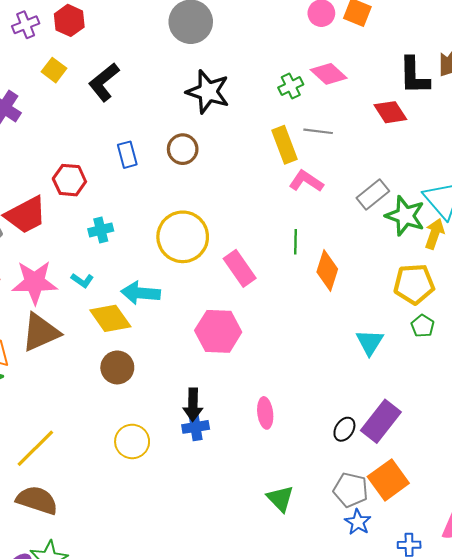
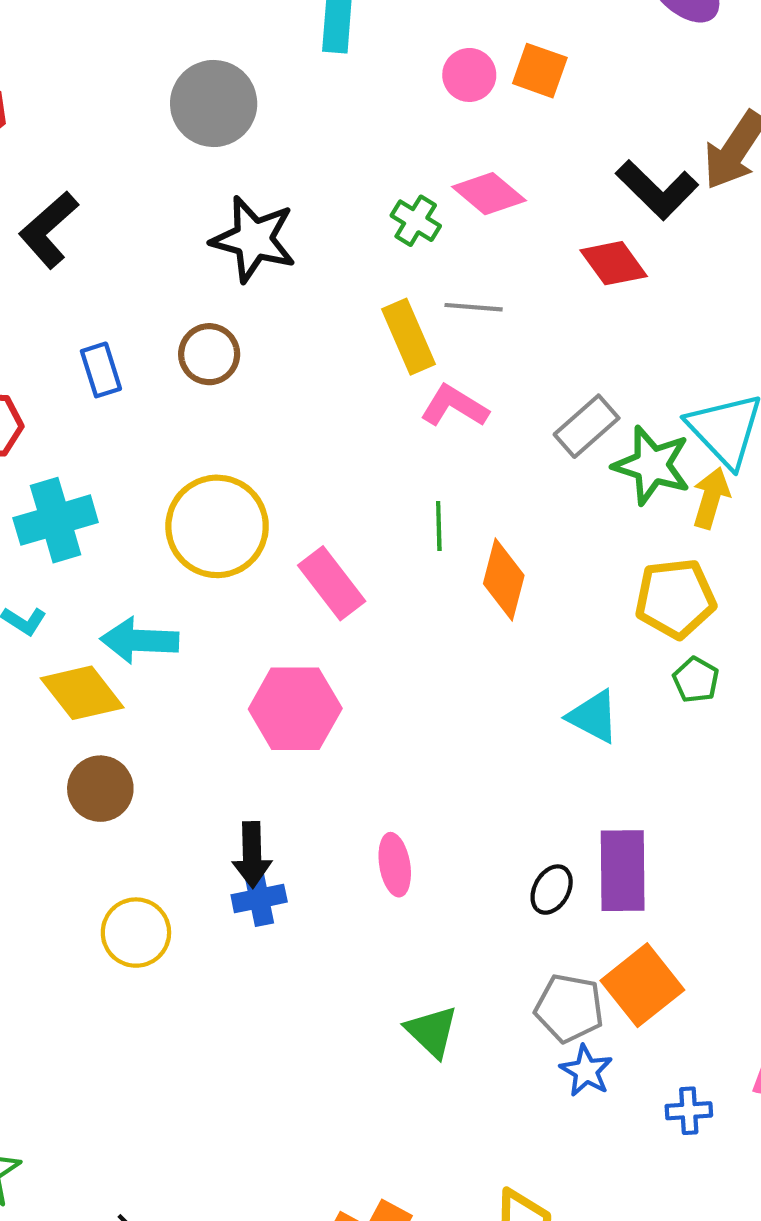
black L-shape: (414, 76) -> (657, 190), turned -42
green cross: (291, 86) -> (416, 221), turned -30
cyan cross: (101, 230) -> (56, 520), size x1.6
cyan triangle: (370, 342) -> (593, 717), turned -32
purple rectangle: (381, 421) -> (623, 871), turned -36

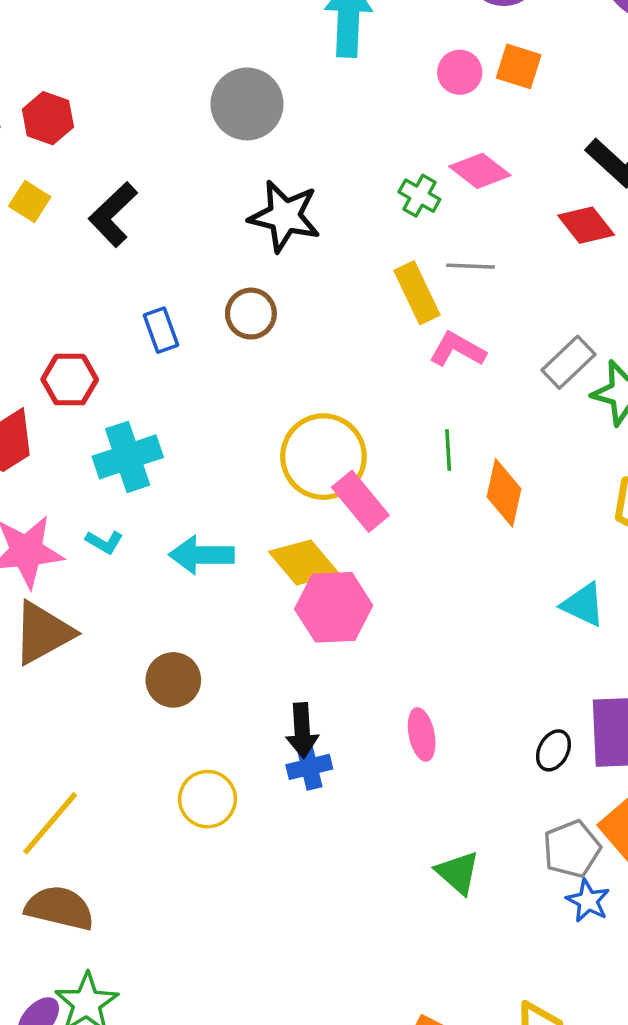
yellow circle: (217, 526) -> (323, 457), moved
yellow diamond: (82, 693) -> (304, 562), moved
gray pentagon: (569, 1008) -> (572, 849), turned -30

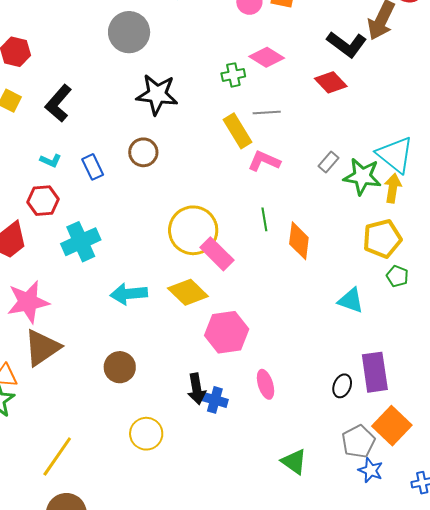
green cross: (419, 196) -> (233, 75), turned -35
gray rectangle: (568, 362) -> (328, 162), size x0.7
cyan L-shape: (104, 542) -> (51, 161), moved
pink hexagon: (334, 607) -> (227, 332), moved
blue cross: (309, 767) -> (215, 400), moved, turned 35

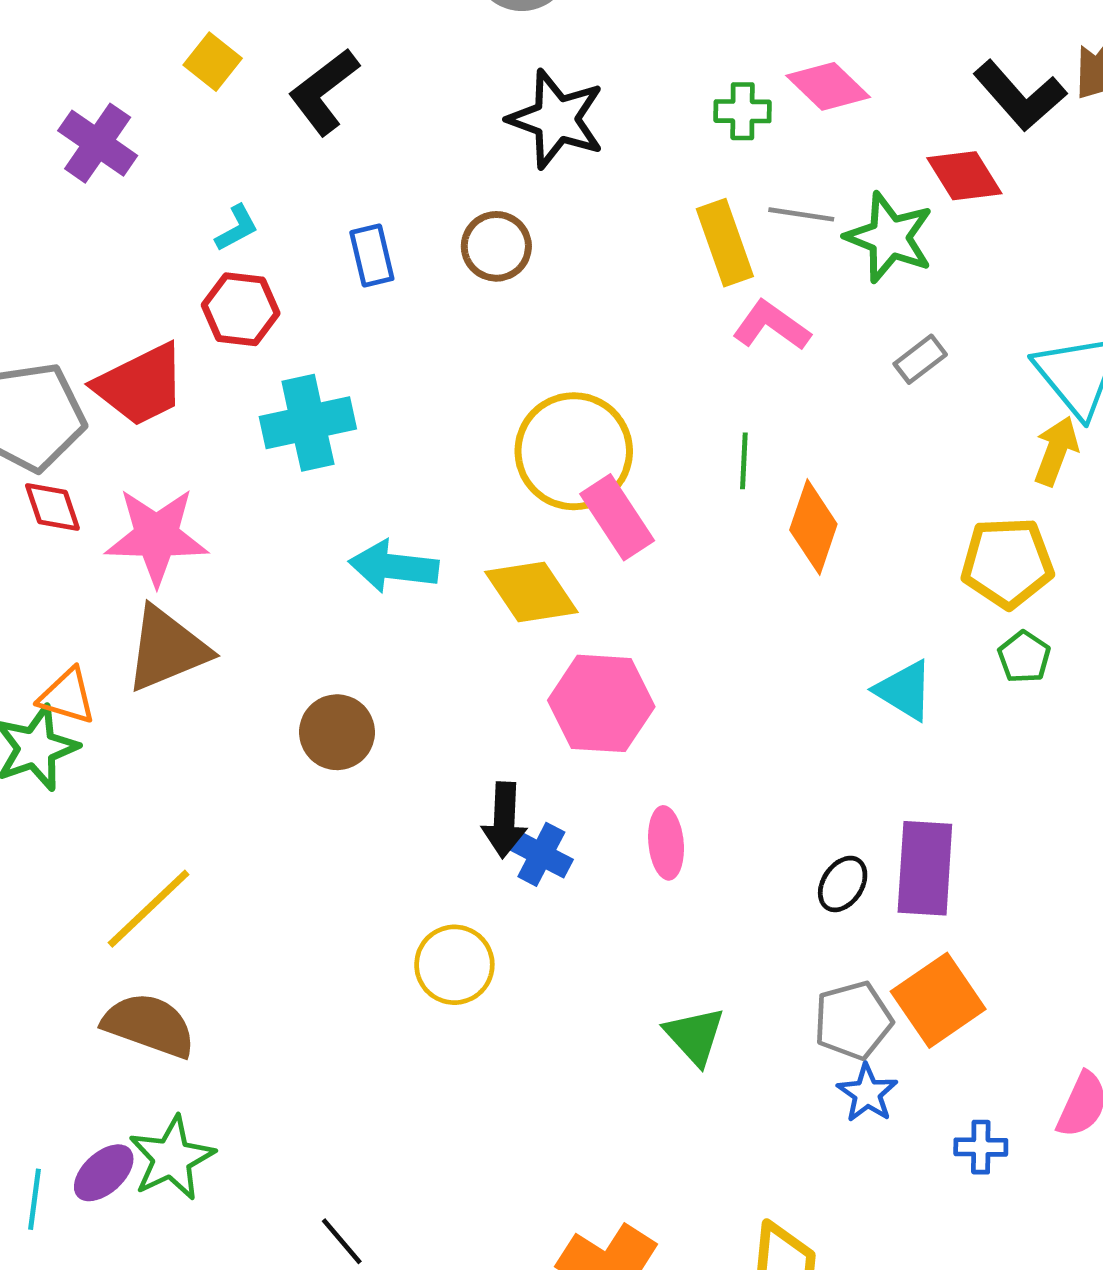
cyan L-shape: (51, 161) -> (237, 228), moved, turned -65
green star: (362, 176) -> (889, 237), moved
yellow circle: (146, 434) -> (454, 965), moved

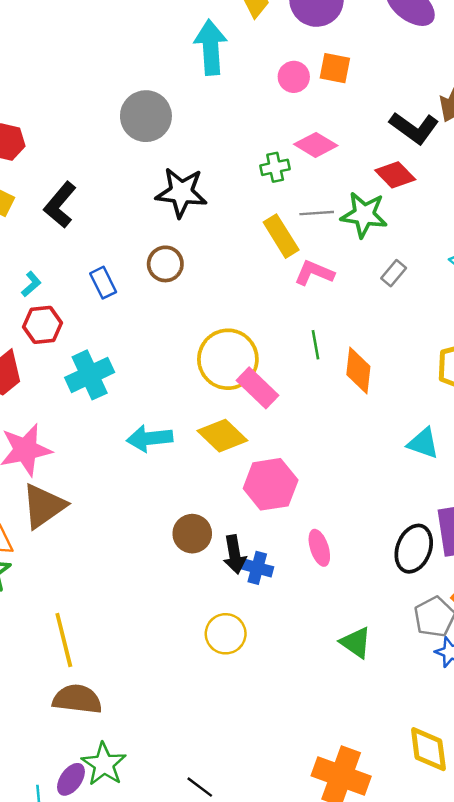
brown circle: (337, 732) -> (192, 534), moved
black ellipse: (843, 884) -> (414, 549), size x1.6
yellow line: (149, 909) -> (64, 640), turned -48

